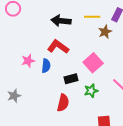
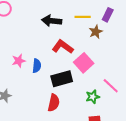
red L-shape: (58, 47) -> (63, 47), moved
black rectangle: (71, 79) -> (62, 79), size x1.5
green star: (91, 91) -> (93, 97), moved

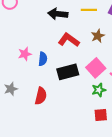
brown star: (96, 32) -> (98, 36), moved
pink square: (84, 63) -> (96, 68), moved
red semicircle: (54, 103) -> (41, 96), moved

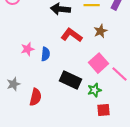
black rectangle: (68, 72) -> (70, 80), moved, turned 40
green star: (99, 90) -> (94, 90), moved
red semicircle: (41, 96) -> (36, 97), moved

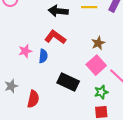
brown star: (100, 31) -> (98, 43), moved
red L-shape: (72, 35) -> (55, 37), moved
green star: (94, 90) -> (101, 92), moved

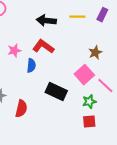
brown star: (98, 43) -> (95, 53), moved
pink star: (25, 51) -> (14, 51), moved

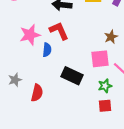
red L-shape: (43, 47) -> (59, 31), turned 30
pink star: (14, 51) -> (30, 35), size x1.5
pink square: (84, 75) -> (100, 59), turned 36

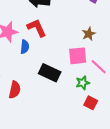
red square: (105, 106) -> (91, 103), moved, turned 32

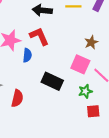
pink square: (78, 56) -> (80, 64), turned 30
red square: (91, 103) -> (93, 111), turned -32

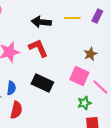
blue semicircle: (27, 55) -> (11, 88), moved
black rectangle: (52, 81) -> (42, 83), moved

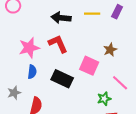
pink square: (79, 76) -> (89, 66), moved
blue semicircle: (11, 88) -> (32, 72), moved

